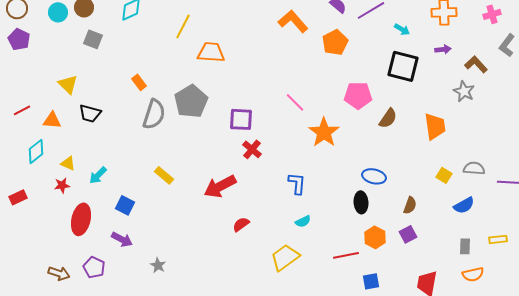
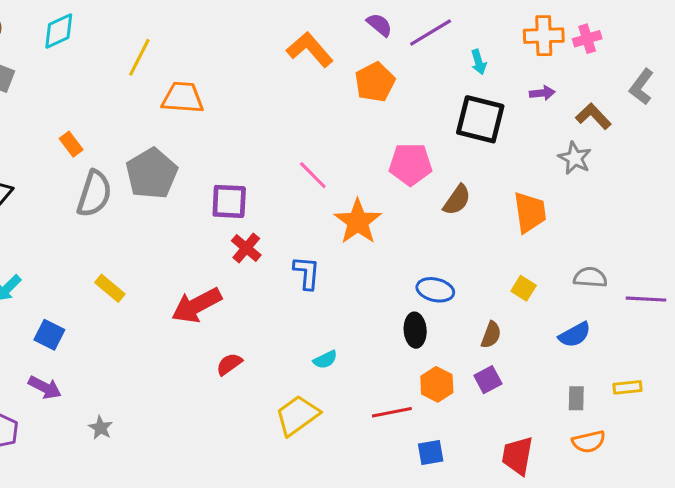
pink cross: (492, 14) -> (587, 39), moved
cyan arrow: (402, 29) -> (479, 62), turned 42
yellow square: (444, 175) -> (524, 288), moved
blue L-shape: (297, 183) -> (307, 273), moved

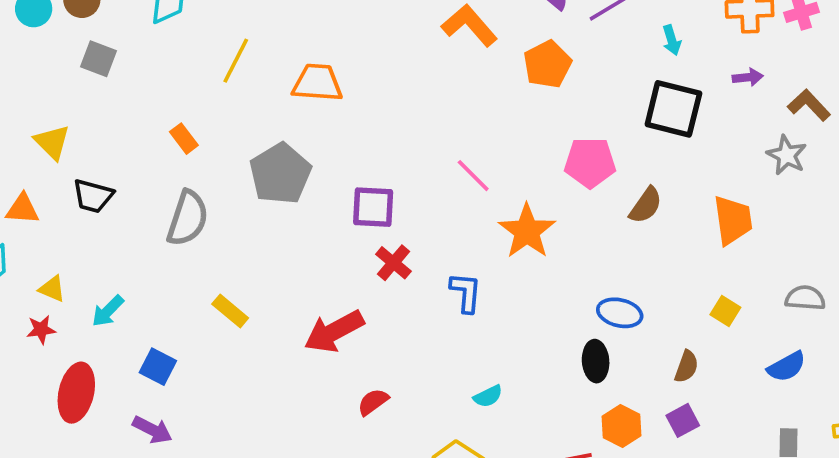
yellow line: (139, 57) -> (236, 61), moved
gray semicircle: (94, 194) -> (188, 218), moved

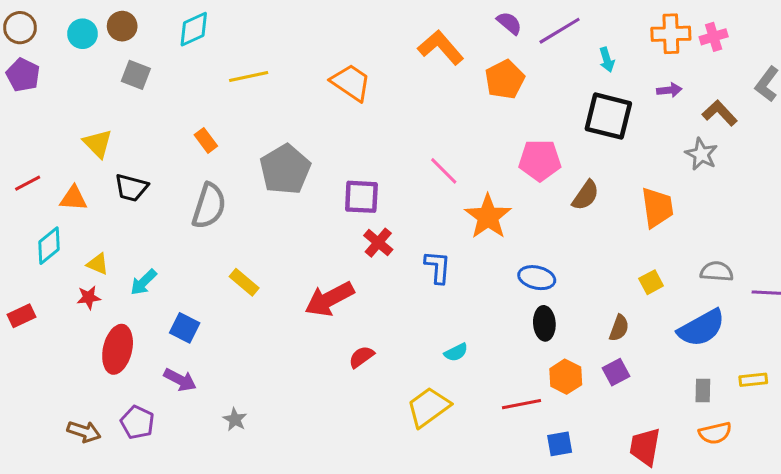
yellow line: (236, 61) -> (249, 76), turned 51
orange trapezoid: (317, 83) -> (351, 83), moved, turned 30
yellow square: (725, 311) -> (651, 282), turned 30
blue ellipse: (620, 313) -> (537, 278), moved
blue semicircle: (787, 367) -> (701, 328), size x1.5

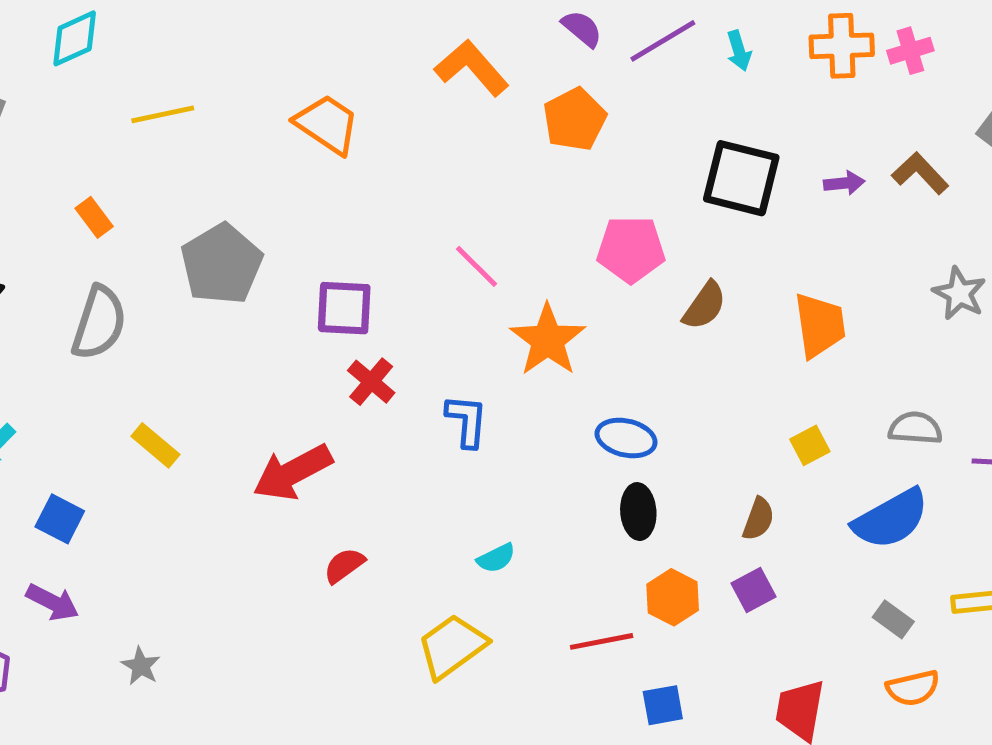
cyan arrow: (607, 60) -> (739, 51), moved
purple arrow: (669, 90) -> (844, 183), moved
gray star: (701, 154) -> (959, 293), moved
gray rectangle: (703, 390) -> (893, 619), turned -55

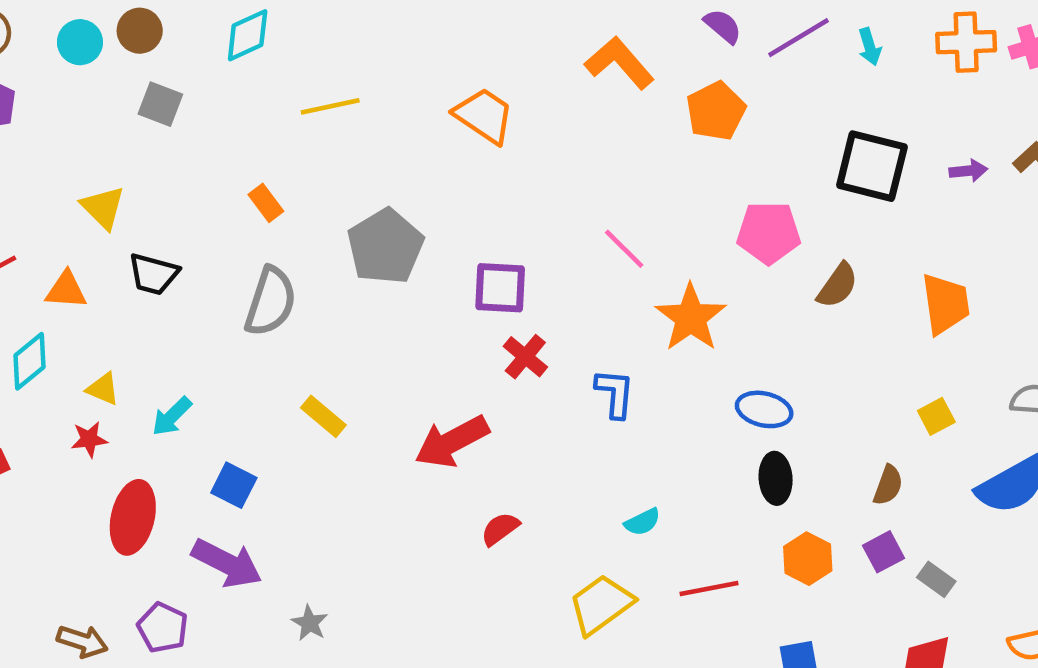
purple arrow: (52, 602) -> (227, 563), size x1.4
gray rectangle: (893, 619) -> (936, 579), moved
red line: (602, 641) -> (709, 589), moved

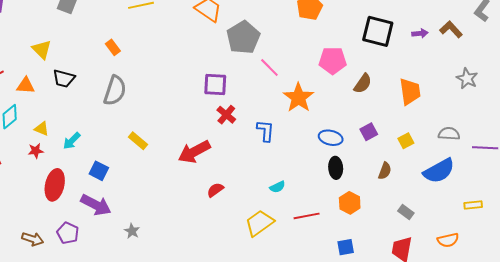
gray pentagon: (385, 246) -> (243, 37), moved
purple square: (883, 552) -> (369, 132), moved

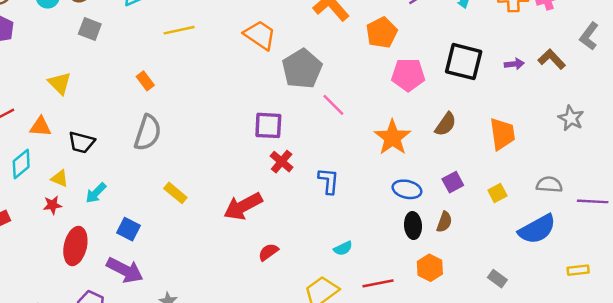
pink pentagon: (333, 60) -> (408, 75), moved
black trapezoid: (64, 79) -> (81, 142), moved
orange star: (299, 98) -> (392, 137), moved
brown semicircle: (385, 171) -> (444, 222), moved

